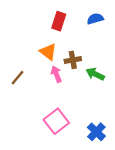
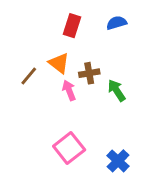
green arrow: (95, 74) -> (117, 90), turned 30
brown line: (17, 78) -> (29, 76), moved

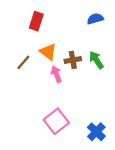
red rectangle: (72, 26) -> (36, 21), moved
green arrow: (117, 90) -> (96, 60), moved

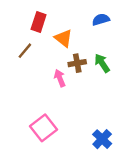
orange triangle: (48, 52) -> (63, 38), moved
brown line: (23, 62) -> (25, 51), moved
pink square: (56, 121) -> (44, 128), moved

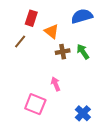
blue semicircle: (101, 20) -> (82, 16), size x1.5
pink arrow: (60, 78) -> (56, 84), moved
pink square: (44, 128) -> (35, 104), turned -30

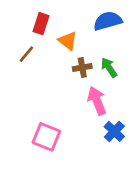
pink arrow: (56, 84) -> (97, 101), moved, size x1.5
blue cross: (83, 113) -> (114, 131), moved

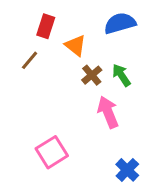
brown cross: (82, 67) -> (92, 75), turned -30
blue cross: (114, 131) -> (127, 170), moved
pink square: (46, 137) -> (52, 152), turned 36

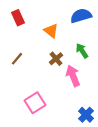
red rectangle: (46, 26) -> (18, 18), moved, turned -42
brown line: (30, 60) -> (17, 59), moved
brown cross: (92, 75) -> (56, 59), moved

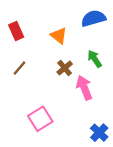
red rectangle: (18, 18) -> (16, 31), moved

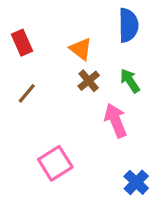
blue semicircle: (93, 18) -> (128, 25), turned 105
brown cross: (65, 68) -> (89, 81), moved

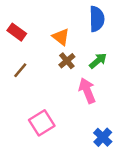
red rectangle: (22, 43) -> (17, 32), turned -30
green arrow: (130, 81) -> (98, 61), turned 84

